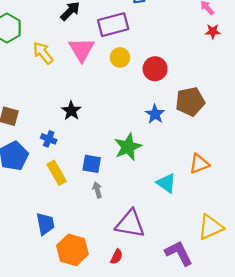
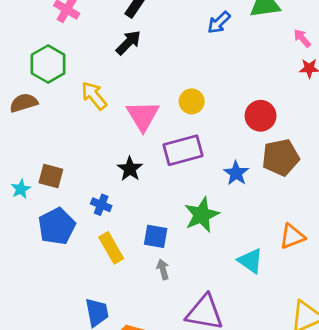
purple rectangle: (113, 25) -> (183, 150), moved
pink triangle: (81, 50) -> (143, 116), moved
red circle: (155, 69) -> (261, 116), moved

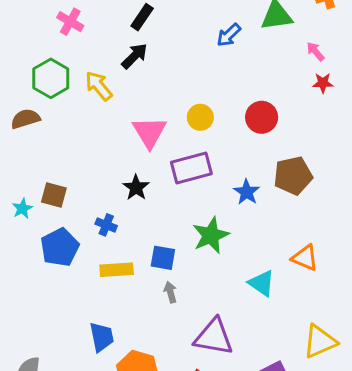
yellow arrow: (94, 96) -> (99, 86), moved
red circle: (261, 116) -> (262, 117), moved
orange triangle: (292, 236) -> (305, 258), turned 44
yellow rectangle: (111, 248) -> (117, 270), turned -64

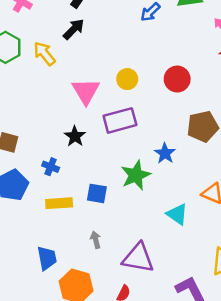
blue star: (247, 192) -> (165, 153), moved
gray arrow: (170, 292) -> (96, 240), moved

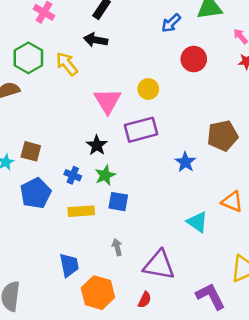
black arrow: (74, 29) -> (96, 40), turned -125
red circle: (177, 79) -> (194, 59), moved
green star: (136, 175) -> (105, 175), moved, size x0.7

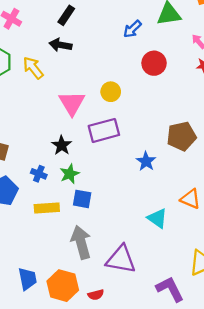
gray arrow: (117, 247) -> (81, 242), size x2.0
blue trapezoid: (69, 265) -> (27, 279), moved
red semicircle: (145, 300) -> (96, 295), moved, turned 49

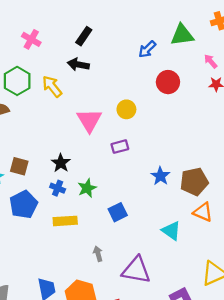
purple rectangle: (104, 130) -> (120, 147), size x0.6
brown pentagon: (181, 136) -> (194, 182), moved
black star: (62, 145) -> (61, 163), moved
blue square: (82, 199) -> (118, 212), moved, turned -36
gray arrow: (81, 242) -> (98, 254), size x0.5

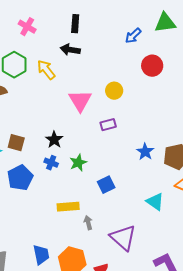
black rectangle: (84, 36) -> (75, 24), turned -30
yellow rectangle: (65, 221) -> (68, 207), moved
purple triangle: (136, 270) -> (123, 238), turned 32

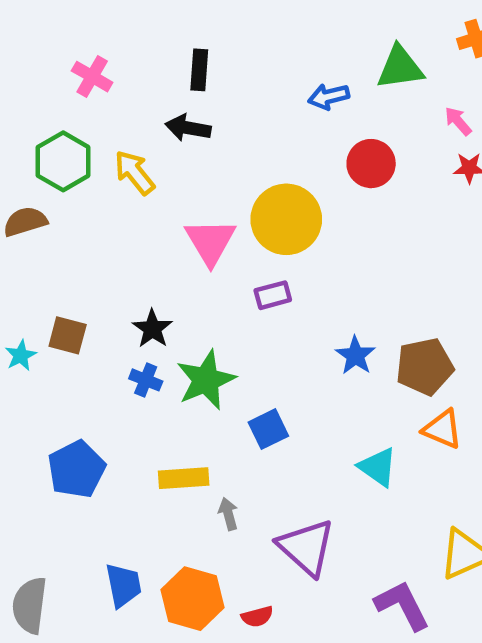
blue arrow: (133, 36) -> (329, 97), turned 30
yellow circle: (114, 91) -> (286, 219), size x1.8
green star: (78, 163) -> (206, 380), size x1.5
blue pentagon: (20, 178) -> (77, 469), moved

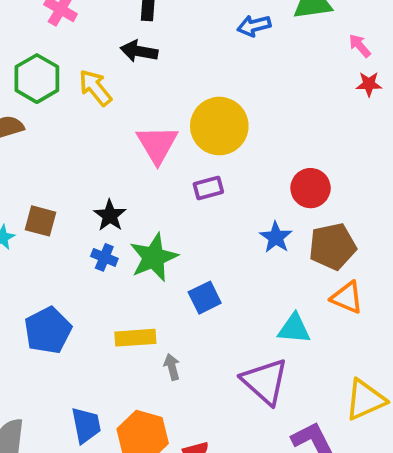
red circle: (371, 164) -> (311, 188), moved
cyan triangle: (378, 467) -> (294, 329), turned -30
purple triangle: (306, 547) -> (265, 381), moved

